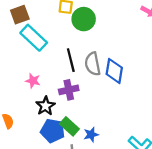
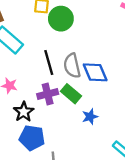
blue diamond: (114, 71) -> (95, 72), turned -30
green rectangle: (69, 126) -> (71, 94), moved
blue star: (91, 135) -> (90, 117), moved

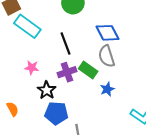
gray semicircle: (72, 66) -> (107, 56), moved
blue diamond: (95, 72) -> (107, 33), moved

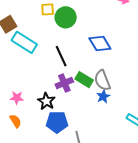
gray semicircle: (107, 56) -> (102, 80), moved
pink star: (32, 68) -> (17, 98), moved

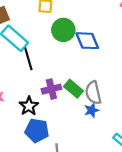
green circle: (66, 17) -> (63, 30), moved
blue diamond: (100, 43) -> (87, 41), moved
black line: (61, 56) -> (28, 59), moved

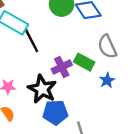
gray semicircle: (93, 93) -> (107, 47), moved
black star: (29, 106) -> (42, 89), size x1.4

